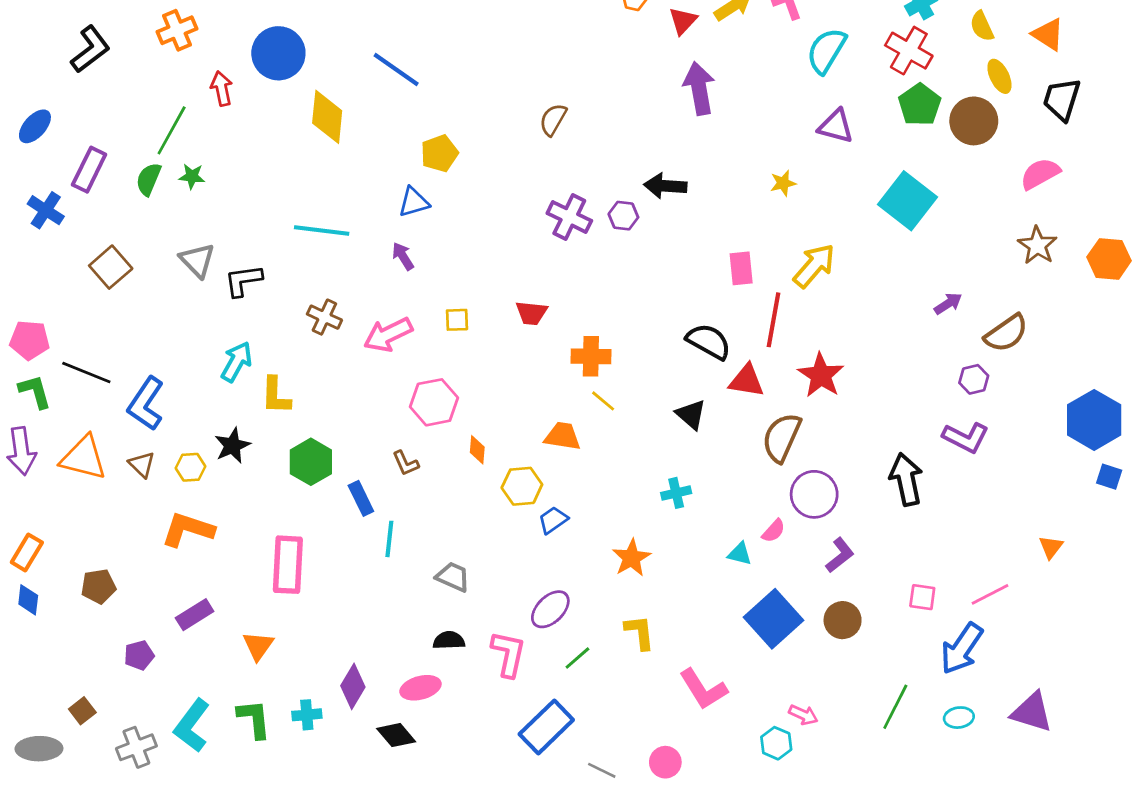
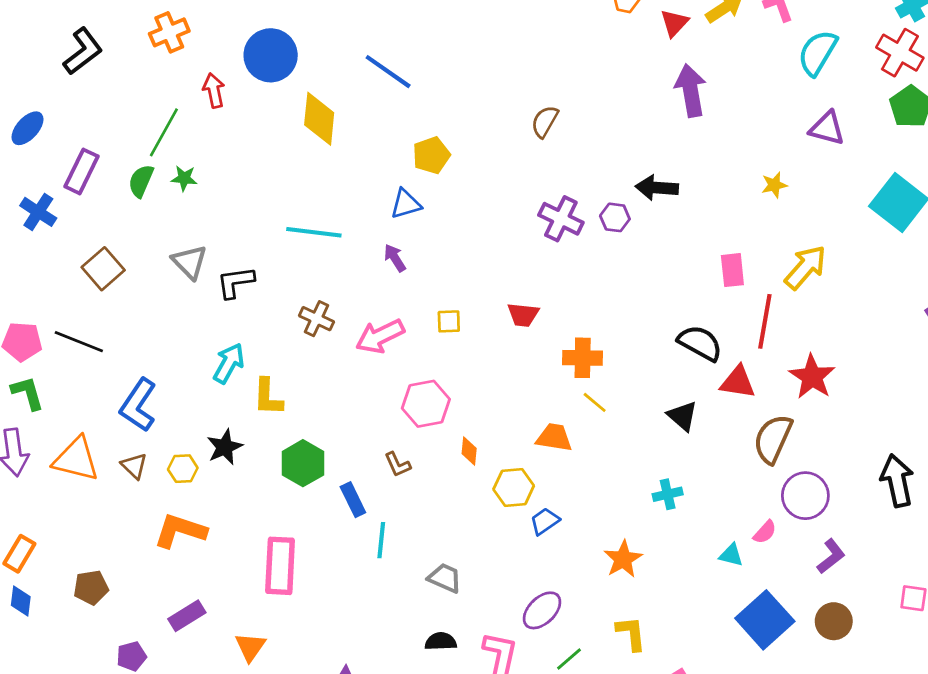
black line: (86, 373) -> (79, 342), moved

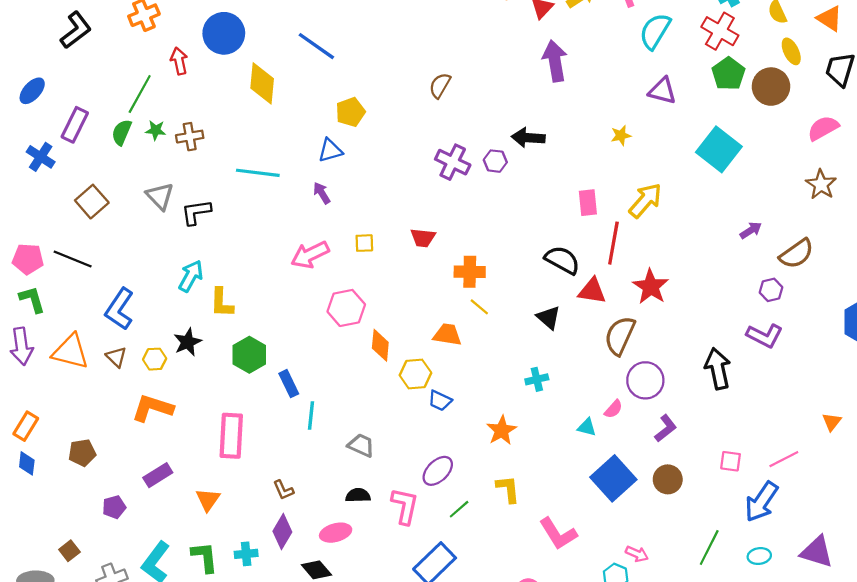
brown cross: (316, 319) -> (190, 137), moved, turned -35
orange diamond: (469, 451) -> (380, 345), size x1.4
brown L-shape: (398, 465) -> (283, 490), moved
blue trapezoid: (545, 521) -> (440, 401), turned -120

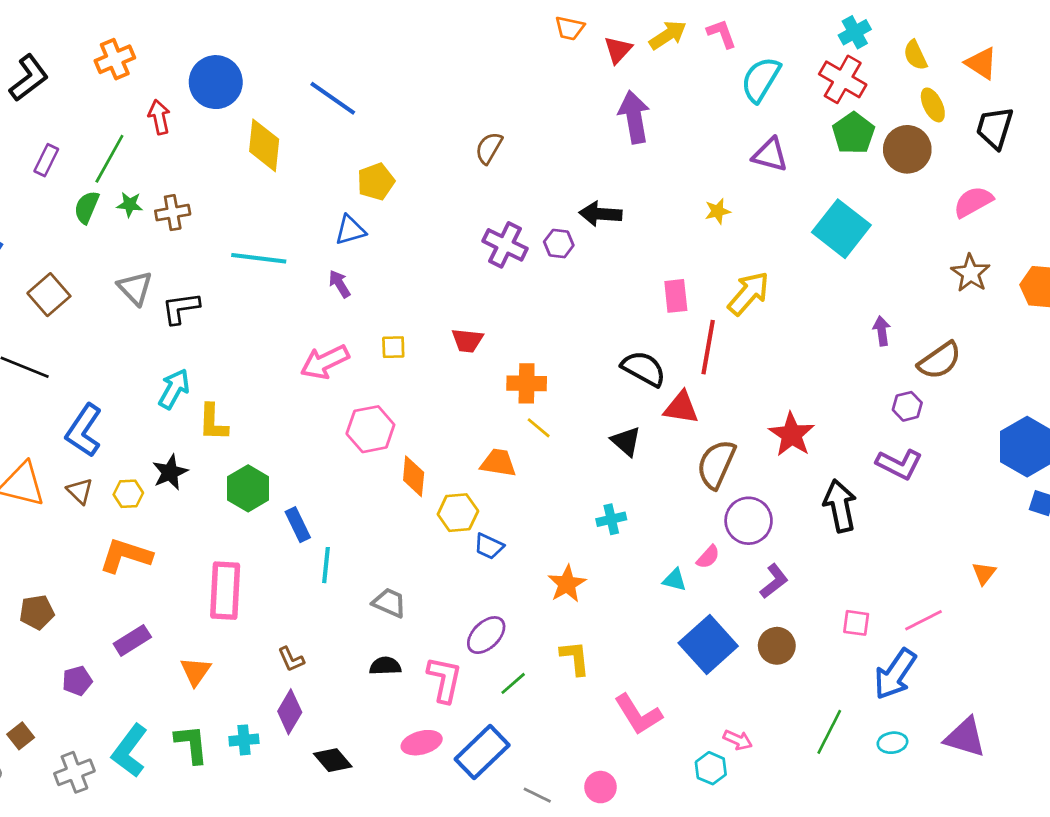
purple rectangle: (75, 125) -> (46, 160), moved, size x0.7
purple arrow: (751, 230) -> (882, 331), turned -65
red star: (651, 287) -> (792, 435), moved
pink ellipse: (336, 533) -> (422, 743), moved

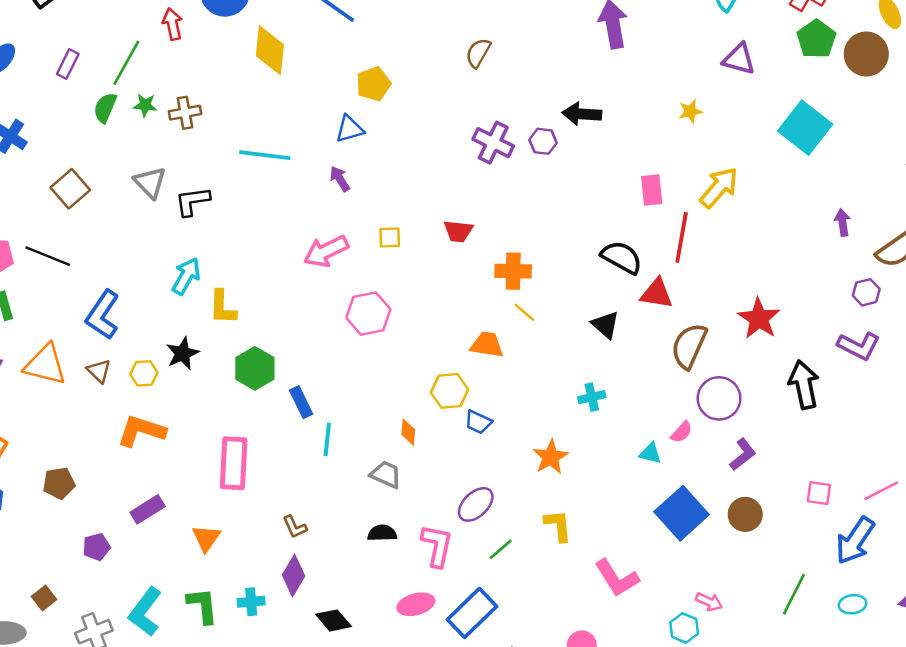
orange diamond: (414, 476) -> (408, 432), moved, size x0.7

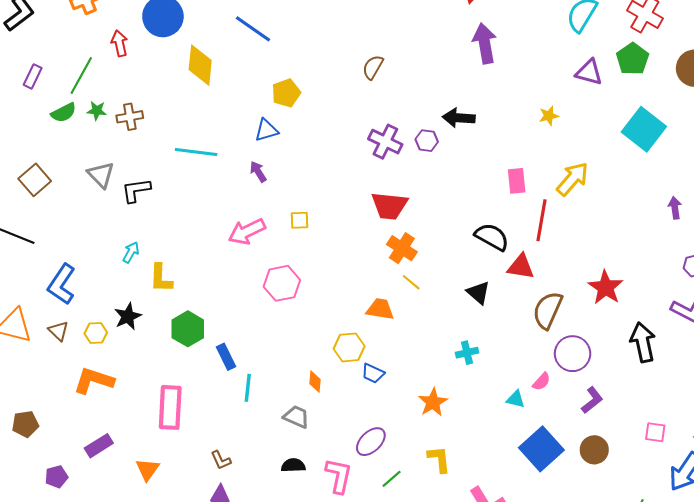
green pentagon: (816, 39) -> (633, 59), moved
green semicircle: (105, 108) -> (64, 113), turned -140
red trapezoid: (458, 231) -> (389, 206), moved, size x1.5
orange cross: (513, 271) -> (402, 248), turned 32
cyan arrow: (186, 276) -> (131, 252), size x0.7

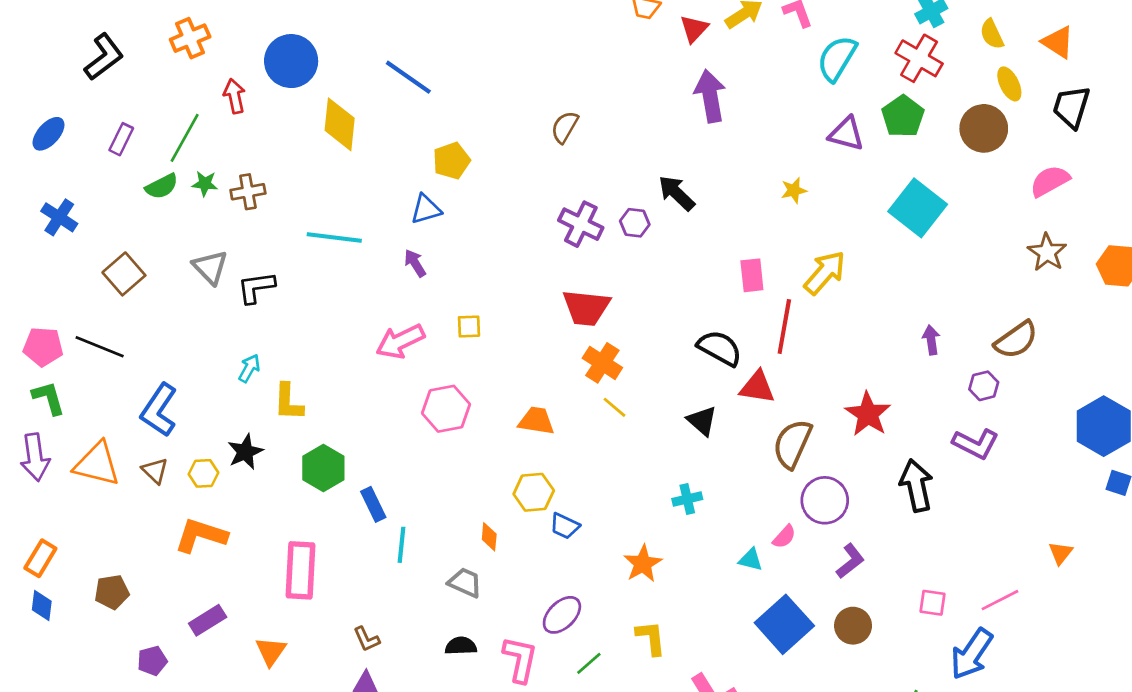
black arrow: (459, 118) -> (676, 193), turned 40
purple arrow: (675, 208) -> (931, 340), moved
orange trapezoid: (380, 309) -> (536, 421), moved

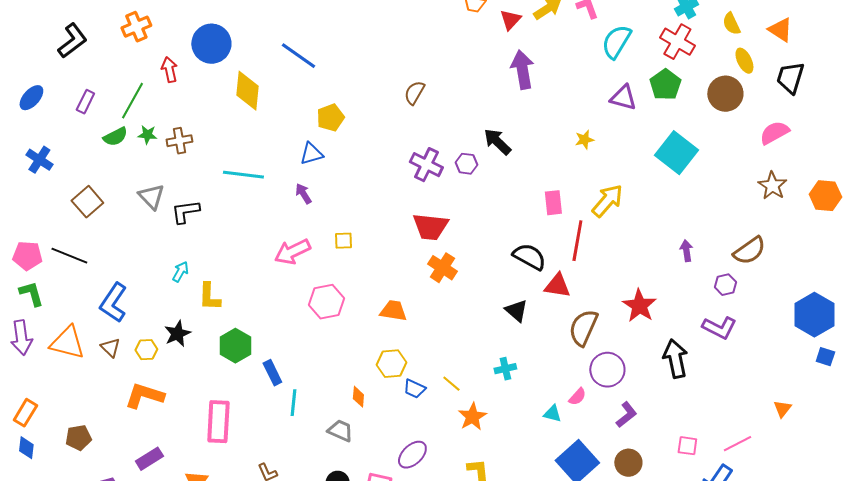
yellow line: (615, 407) -> (451, 384), moved

